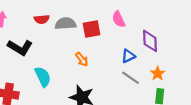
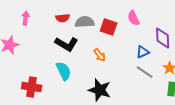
red square: (91, 29) -> (109, 27), turned 30
black L-shape: (20, 47) -> (67, 44), moved

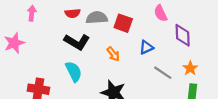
pink semicircle: (134, 18) -> (161, 13), moved
blue triangle: (143, 52) -> (146, 47), moved

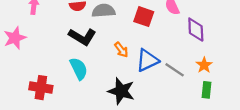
red square: (123, 23) -> (144, 17), moved
blue triangle: (146, 47) -> (147, 60), moved, size x1.5

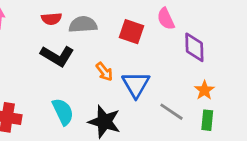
blue triangle: (147, 60) -> (136, 85), turned -35
cyan semicircle: (79, 69) -> (63, 112), moved
gray line: (175, 70) -> (172, 112), moved

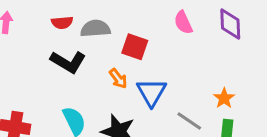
red square: (132, 32) -> (135, 47), moved
purple diamond: (194, 47) -> (230, 24), moved

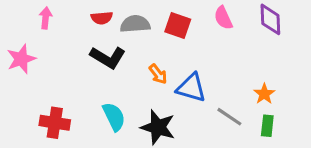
red square: (135, 47) -> (178, 26), moved
blue triangle: (151, 92) -> (191, 88), turned -44

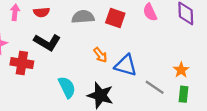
red semicircle: (102, 18) -> (41, 12), moved
black L-shape: (108, 57) -> (47, 42), moved
red cross: (55, 123) -> (22, 63), moved

